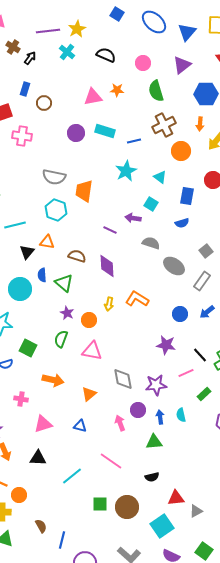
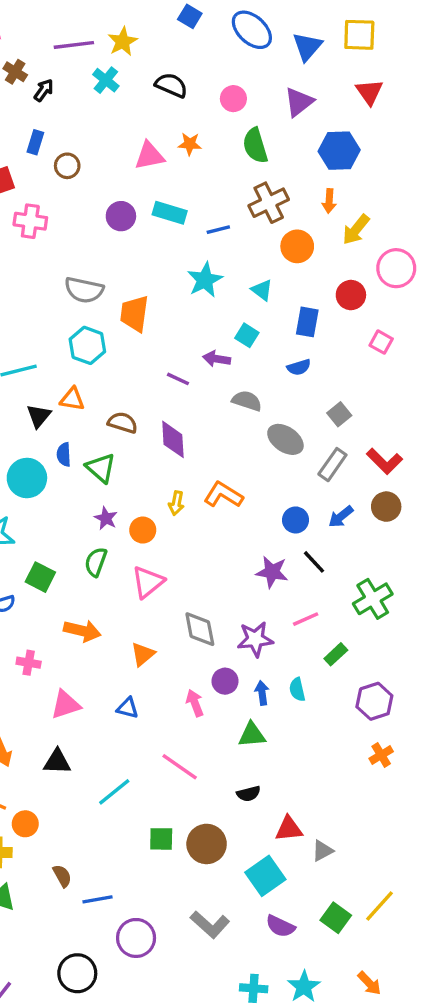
pink triangle: (92, 351) -> (148, 582), turned -50
black line: (200, 355) -> (314, 562), moved
blue line: (62, 540) -> (97, 899), turned 66

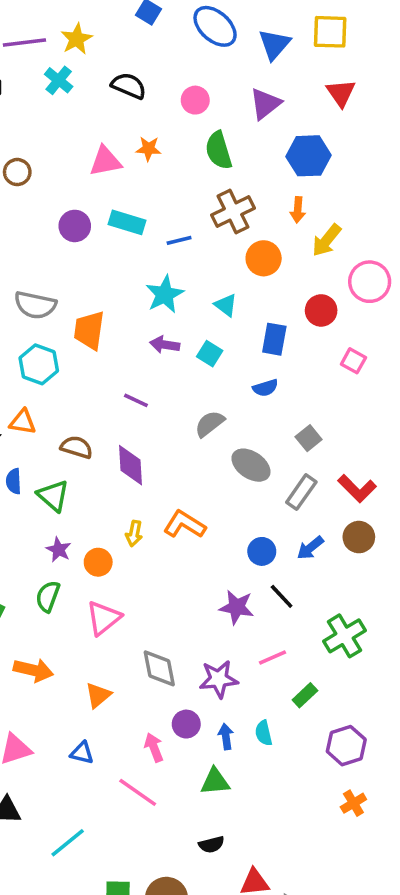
purple arrow: (217, 359) -> (165, 345), moved
gray semicircle: (247, 401) -> (210, 424), turned -56
pink line: (180, 767) -> (138, 792), moved

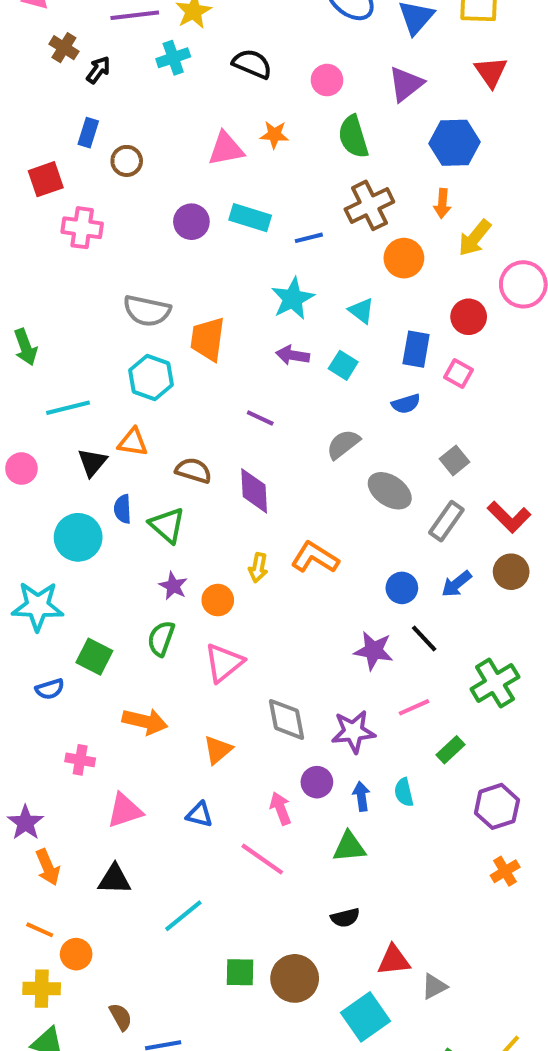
cyan cross: (59, 80) -> (173, 58), turned 32
pink square: (353, 361) -> (459, 373), moved

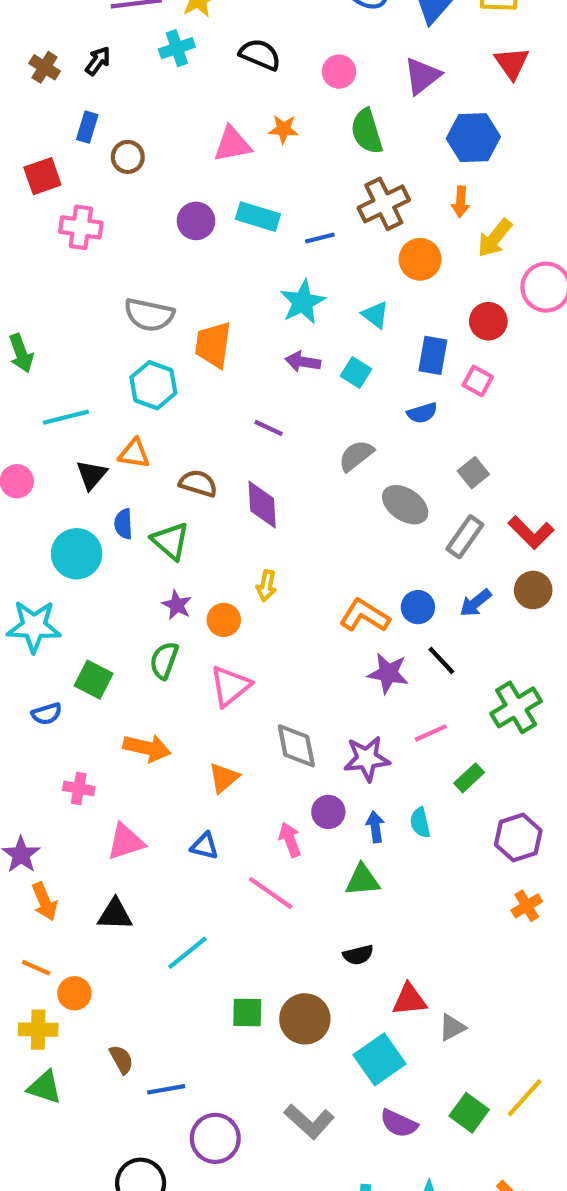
brown cross: (64, 48) -> (45, 67), moved
orange L-shape: (315, 558) -> (365, 616), moved

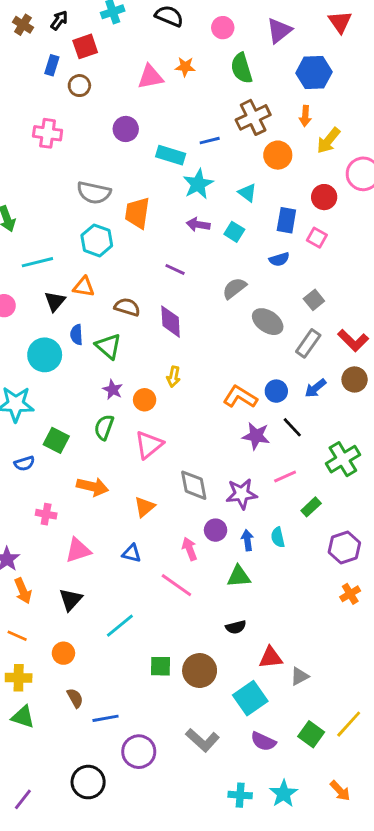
red square: (42, 176) -> (85, 46), moved
cyan rectangle: (258, 217) -> (171, 155), moved
black triangle: (115, 914) -> (71, 600), turned -50
orange circle: (74, 993) -> (63, 653), moved

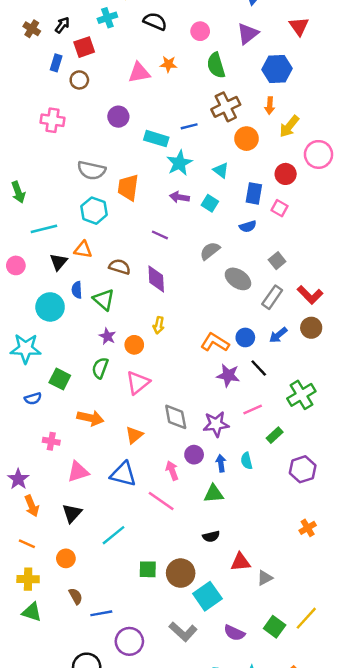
blue triangle: (132, 553) -> (123, 474), size x1.6
orange cross: (350, 594) -> (308, 528), moved
cyan square: (250, 698) -> (207, 596), moved

